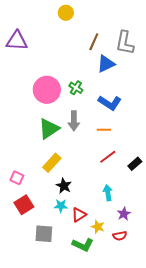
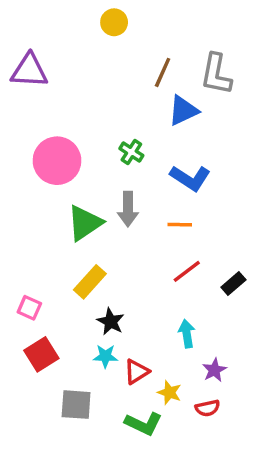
pink circle: (47, 90) -> (57, 161), moved

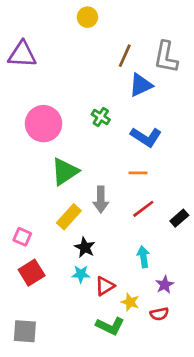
gray arrow: (128, 209) -> (101, 199), moved
gray square: (76, 405) -> (25, 331), moved

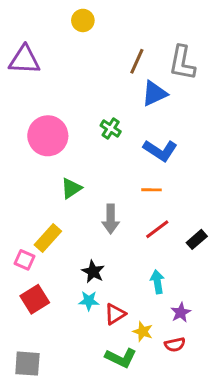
yellow circle: (87, 17) -> (83, 20), moved
green triangle: (65, 172) -> (71, 188), size x0.7
yellow rectangle: (69, 217) -> (48, 238), moved

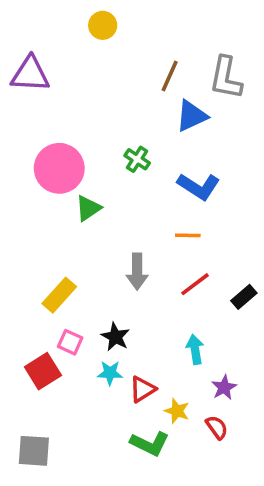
green triangle: (71, 188) -> (88, 208), moved
pink square: (24, 260) -> (70, 342), moved
red semicircle: (175, 345) -> (217, 427), turned -114

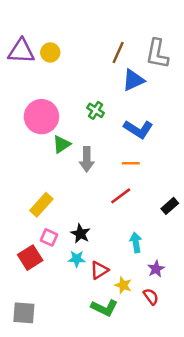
yellow circle: (103, 25) -> (50, 52), moved
gray arrow: (137, 272) -> (87, 159), moved
red line: (195, 284) -> (121, 196), moved

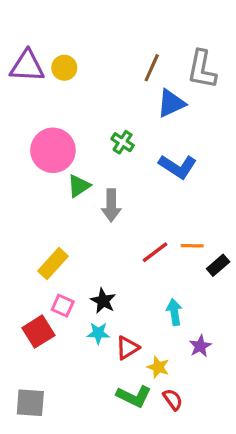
orange line: (131, 163) -> (192, 246), moved
red semicircle: (151, 297) -> (173, 400), moved

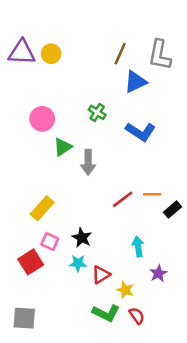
pink circle: (53, 150) -> (42, 119), size x0.7

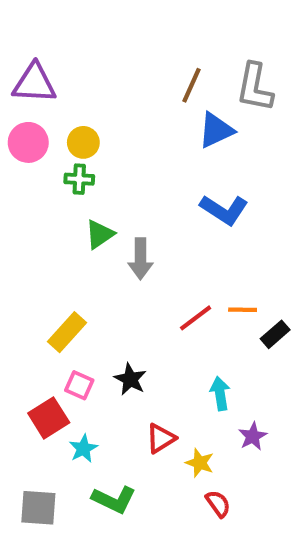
yellow circle: (51, 54) -> (83, 142), moved
green cross: (97, 112) -> (79, 179), moved, turned -30
pink circle: (42, 119) -> (28, 142), moved
cyan star: (78, 263) -> (83, 449), moved, turned -30
green L-shape: (106, 313) -> (114, 500), moved

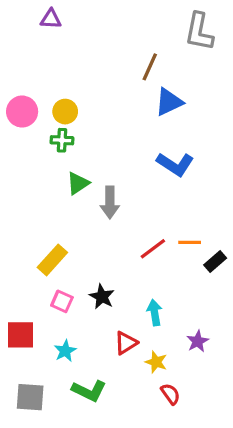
purple triangle: (34, 83) -> (51, 19), moved, size x0.6
gray L-shape: (255, 87) -> (199, 32), moved
cyan arrow: (220, 393) -> (155, 313), moved
red square: (49, 418) -> (20, 335), moved, turned 32

